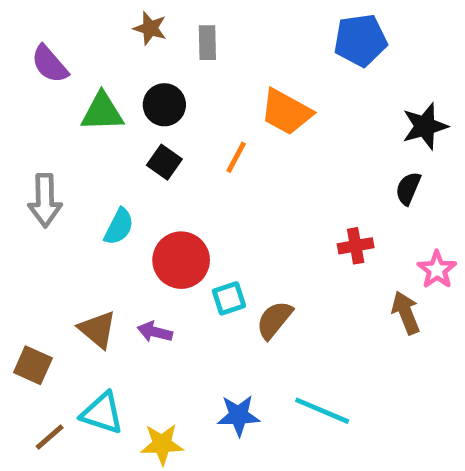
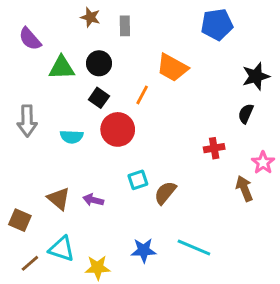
cyan semicircle: (119, 227) -> (72, 137), turned 65
red circle: (181, 260) -> (118, 129), moved

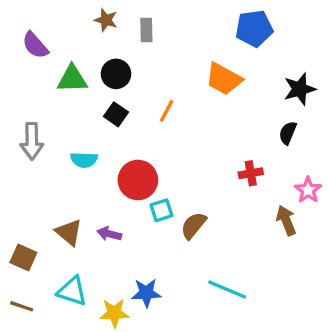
orange trapezoid: (172, 68) -> (224, 79), moved
red circle: (118, 129) -> (138, 180), moved
blue star: (144, 250) -> (146, 293), moved
brown line: (30, 263) -> (22, 306), moved, turned 60

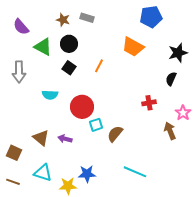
brown star: (106, 20) -> (63, 20), moved
gray rectangle: (146, 30) -> (87, 18), turned -72
green triangle: (72, 79) -> (43, 47), turned 30
gray arrow: (32, 141) -> (19, 72), moved

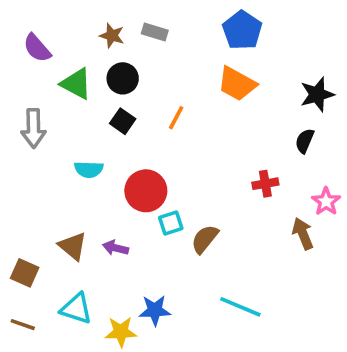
blue pentagon: (151, 17) -> (242, 30), moved, turned -30

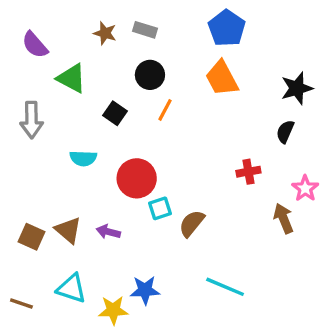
black circle: (123, 78) -> (150, 75), moved
orange trapezoid: (237, 84) -> (222, 78), turned 33
brown square: (25, 273) -> (32, 237), moved

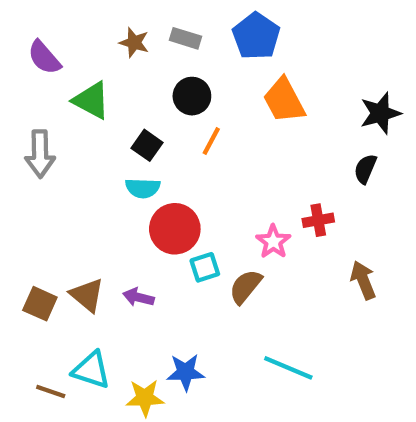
blue pentagon: (227, 28) -> (256, 36), moved
cyan semicircle: (83, 158) -> (143, 188), moved
pink star: (305, 188) -> (273, 242), moved
brown line: (21, 304) -> (51, 391), moved

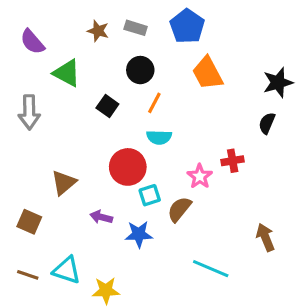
cyan semicircle: (143, 188) -> (159, 137), moved
brown arrow: (363, 280) -> (265, 237), moved
brown triangle: (87, 295) -> (64, 183), moved, turned 40
blue star: (186, 372) -> (139, 234), moved
brown line: (51, 391) -> (28, 275), moved

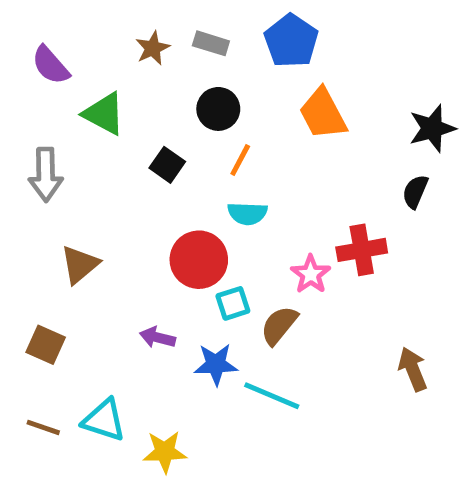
brown star: (98, 31) -> (153, 48), turned 30
red cross: (233, 161) -> (362, 250), size x1.4
brown triangle: (64, 183) -> (80, 265), moved
cyan line: (211, 269) -> (272, 396), moved

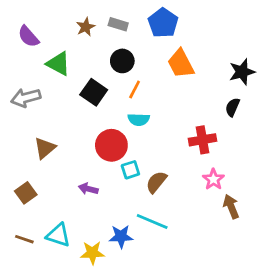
black square: (167, 165) -> (94, 92), size x1.4
gray arrow: (46, 175) -> (26, 98), turned 76
pink star: (311, 274) -> (213, 179), moved
brown square: (46, 345) -> (26, 193), turned 30
blue star: (216, 364) -> (121, 236), moved

